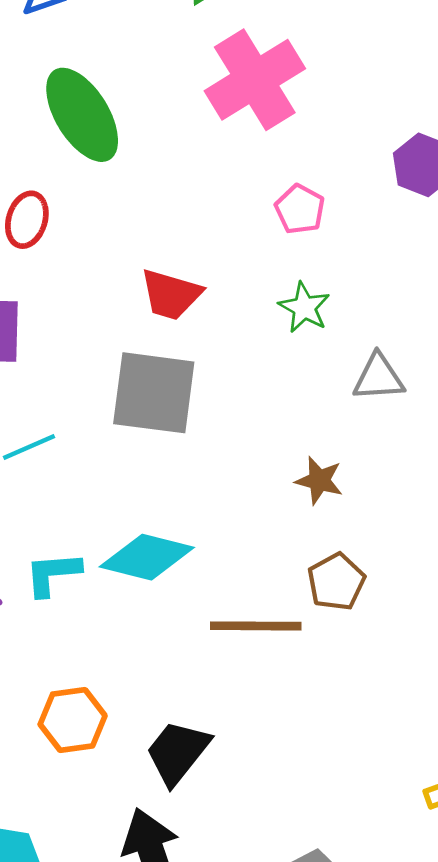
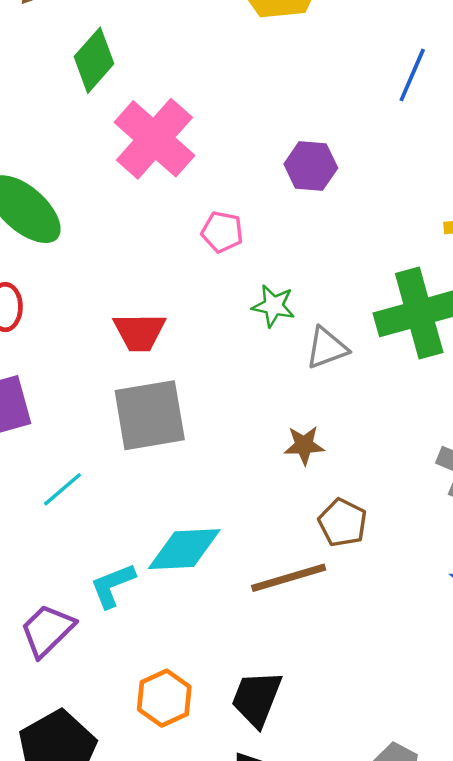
green star: (304, 307) -> (273, 306), moved

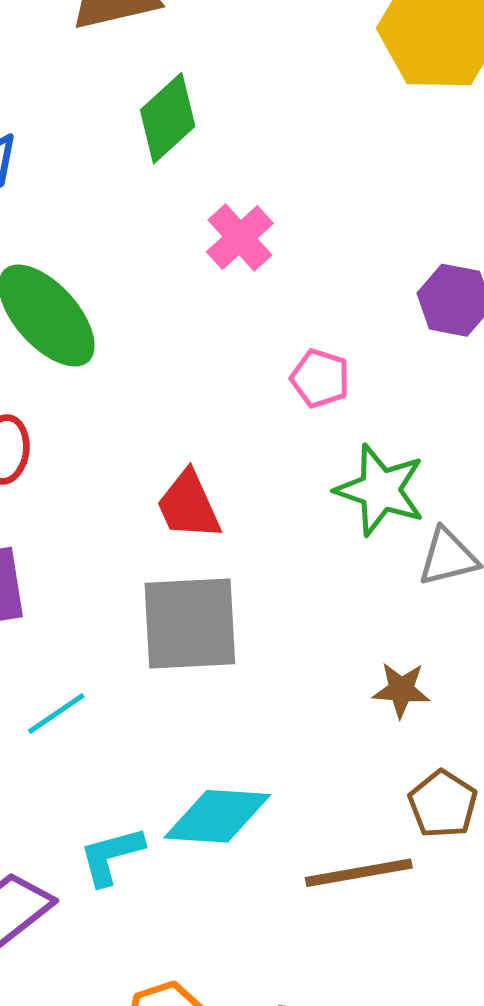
pink cross: (154, 139) -> (240, 237), size x0.6
green star: (273, 306) -> (380, 490), size x1.5
red trapezoid: (139, 332) -> (189, 505), turned 60

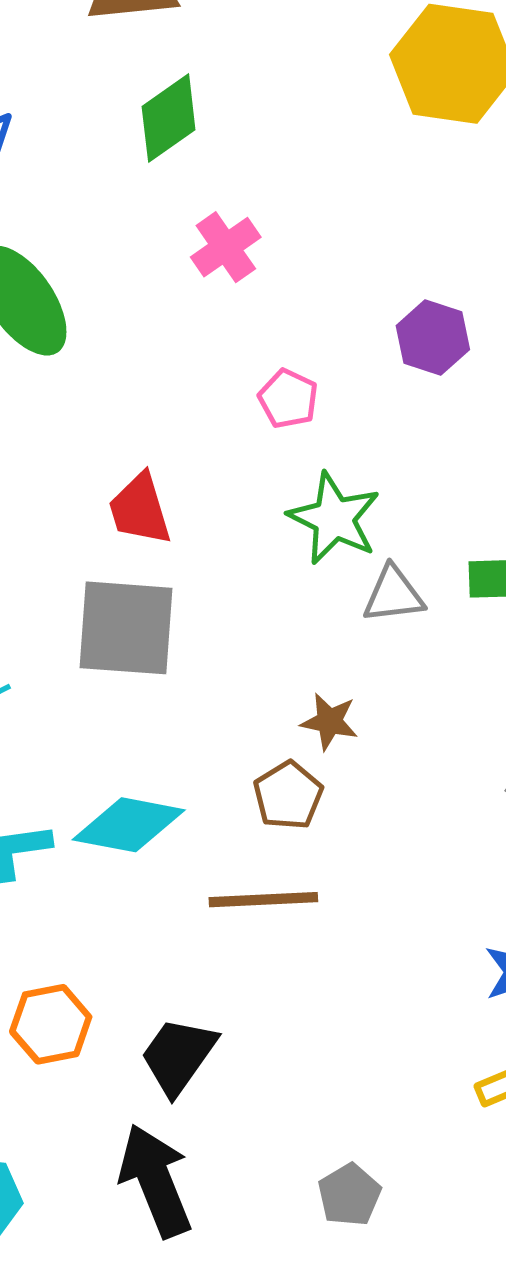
brown pentagon: (443, 804) -> (288, 795), moved

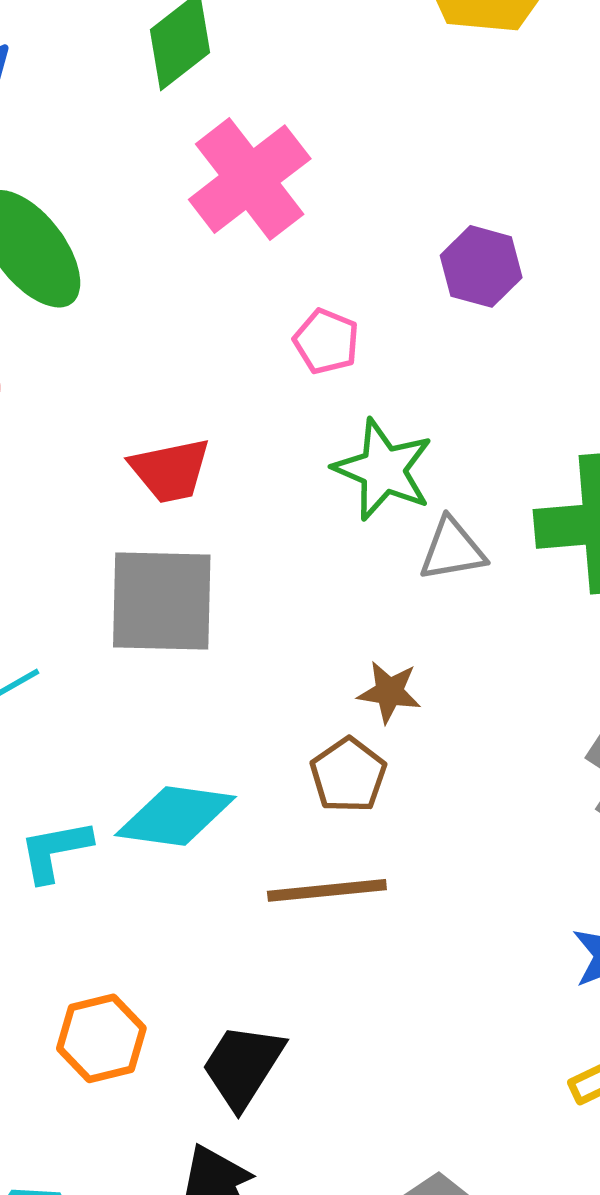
pink cross: (226, 247) -> (250, 179), size x1.6
red trapezoid: (140, 509) -> (170, 470), turned -82

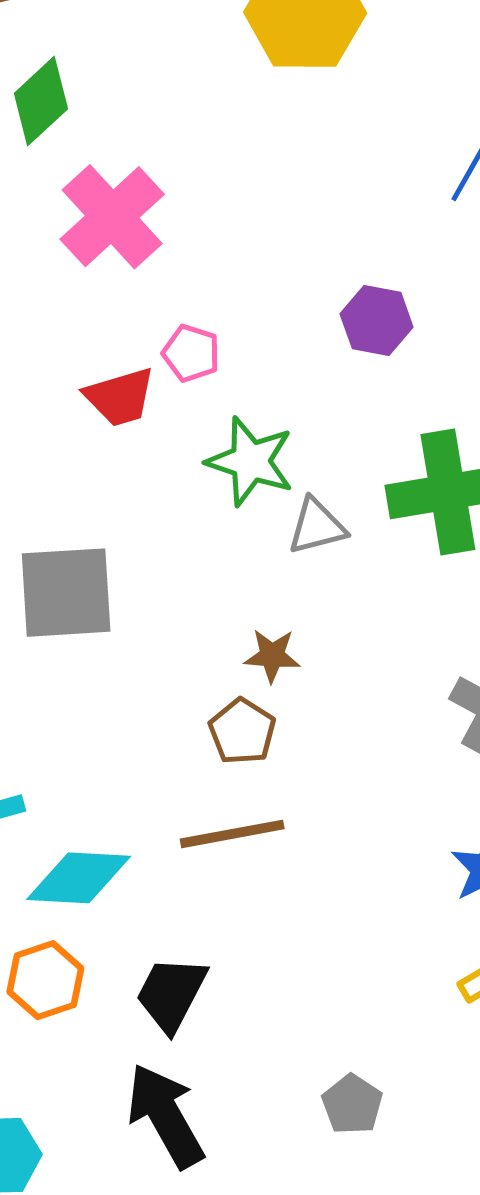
purple hexagon: (481, 266) -> (377, 321), moved
red trapezoid: (170, 470) -> (120, 397), moved
cyan diamond: (175, 816) -> (79, 878), moved

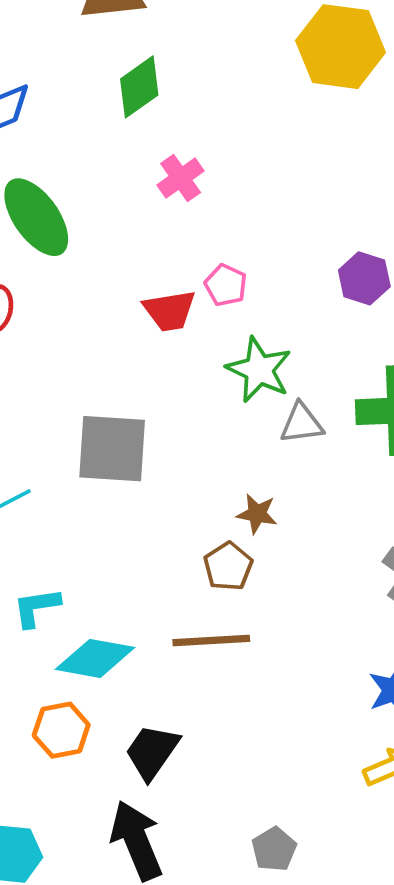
pink cross: (112, 217) -> (181, 178), size x0.6

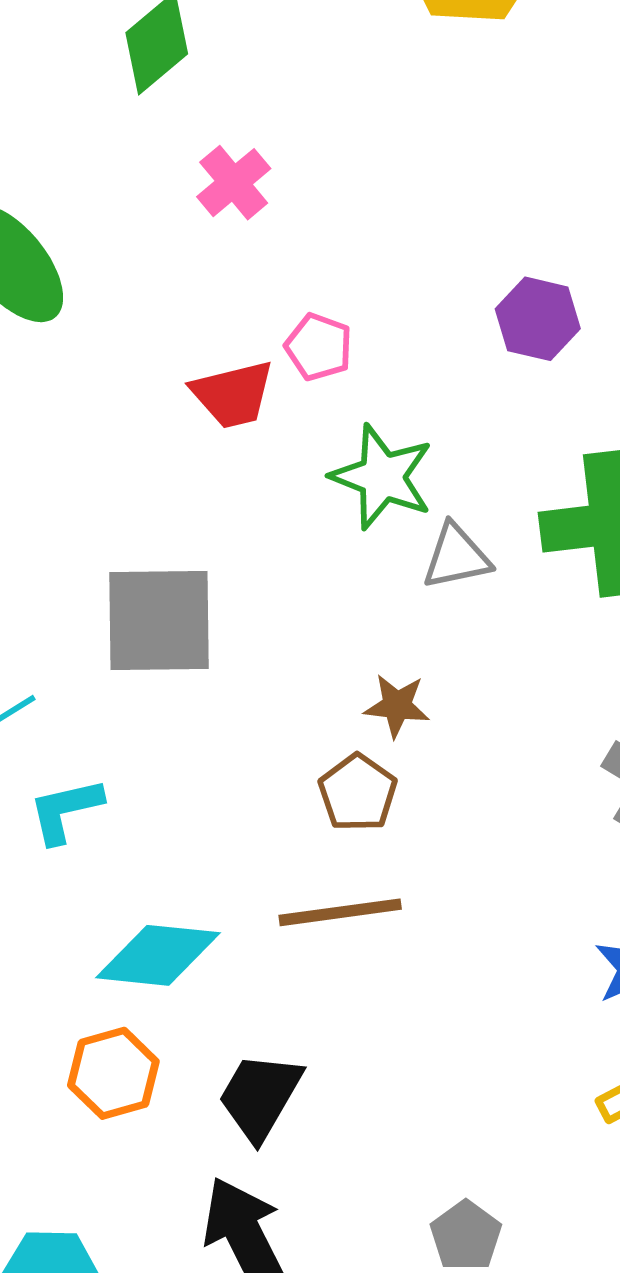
cyan L-shape: (36, 607) -> (65, 810), moved

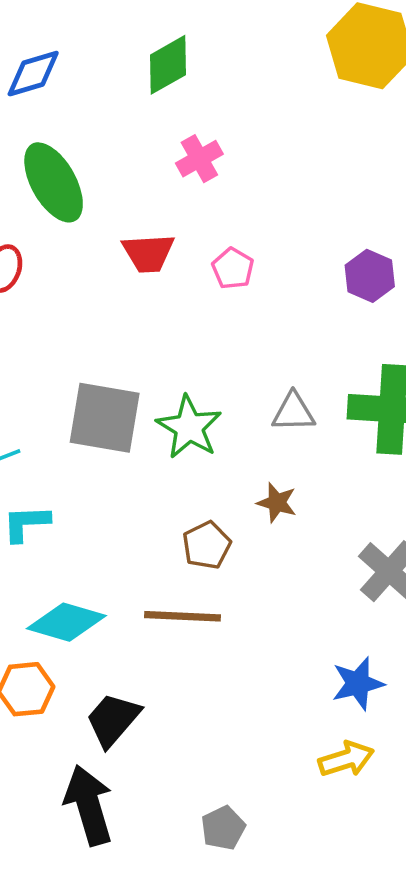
red trapezoid: (233, 394) -> (148, 253), moved
green star: (382, 477) -> (189, 427), moved
brown star: (397, 706) -> (277, 503), moved

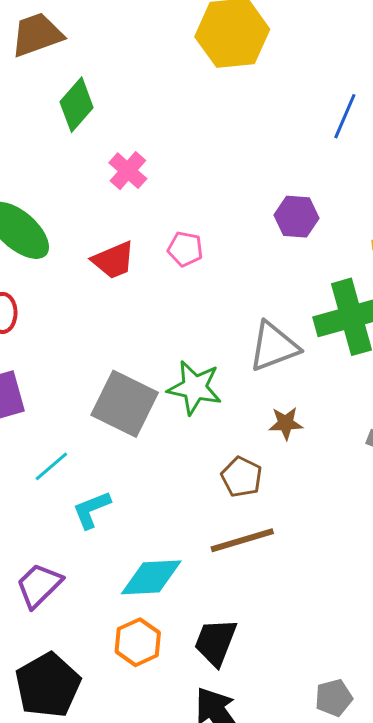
gray triangle: (293, 412) -> (274, 346), size x1.4
gray square: (105, 418) -> (125, 404), turned 36
gray pentagon: (223, 828) -> (334, 698), turned 30

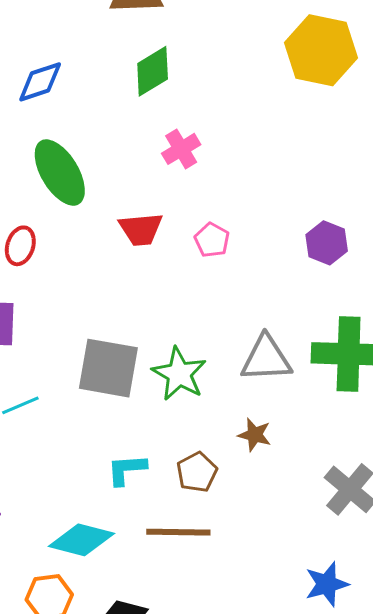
gray square: (125, 404) -> (108, 368), turned -34
cyan L-shape: (92, 510) -> (127, 470), moved

